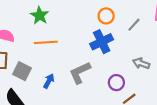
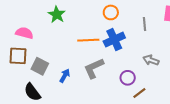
orange circle: (106, 16) -> (111, 12), moved
gray line: (134, 25) -> (145, 24), turned -48
orange line: (46, 42) -> (88, 40), moved

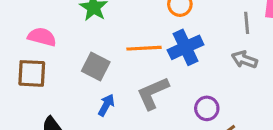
gray line: (145, 24) -> (247, 23), moved
gray arrow: (151, 60) -> (244, 60), moved
gray square: (40, 66) -> (96, 67), moved

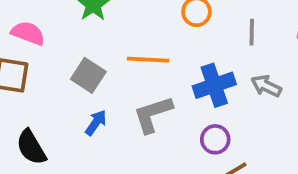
gray line: (247, 23) -> (252, 32), moved
blue cross: (186, 47) -> (214, 85), moved

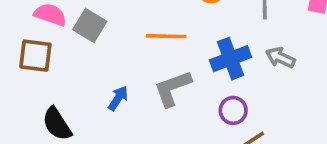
gray square: (88, 75) -> (90, 26), moved

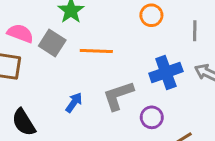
orange line: (166, 36) -> (96, 51), moved
purple circle: (233, 110) -> (152, 117), moved

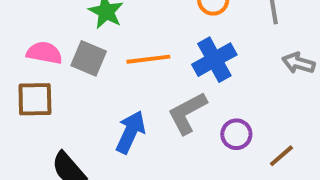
blue cross: (166, 72) -> (214, 60), moved
blue arrow: (74, 102) -> (130, 132), size x1.5

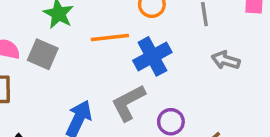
orange line: (148, 59) -> (110, 37), moved

